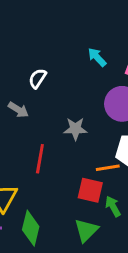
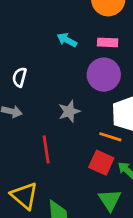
orange line: (108, 168) -> (110, 137), turned 45
red square: (90, 190) -> (101, 163), turned 30

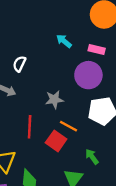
orange line: (110, 137) -> (69, 126), moved
red square: (101, 163) -> (56, 141), moved

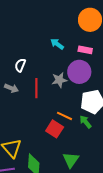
gray star: (54, 100) -> (59, 80), moved
red line: (30, 127) -> (36, 88), moved
green arrow: (92, 157) -> (86, 122), moved

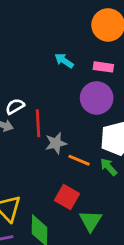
white semicircle: (20, 65) -> (15, 106), moved, turned 40
gray star: (59, 80) -> (56, 143), moved
red square: (55, 129) -> (67, 197), moved

